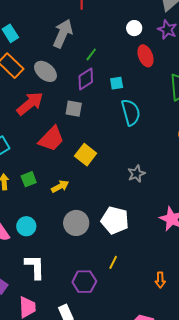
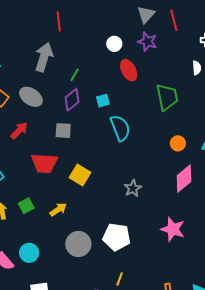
red arrow: (30, 104) -> (19, 130), size x0.7
red trapezoid: (51, 139) -> (44, 163), turned 56

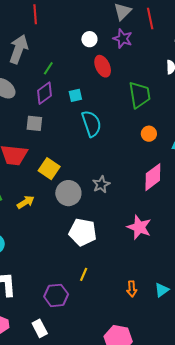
orange circle: (178, 143) -> (149, 134), moved
gray circle: (78, 244) -> (68, 193), moved

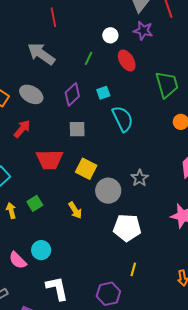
gray arrow: (19, 49) -> (41, 54), turned -68
green line: (48, 68) -> (89, 58), moved
gray square: (34, 123) -> (77, 129), moved
yellow arrow: (26, 202) -> (75, 210), moved, turned 96

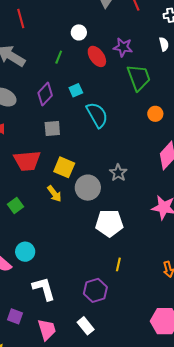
purple star: (143, 31) -> (123, 47), moved
yellow arrow: (75, 210) -> (54, 194), moved

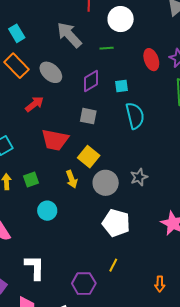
white circle: (79, 32) -> (121, 19), moved, size x1.6
green line: (59, 57) -> (107, 48), moved, turned 48
cyan circle: (25, 252) -> (47, 211), moved

